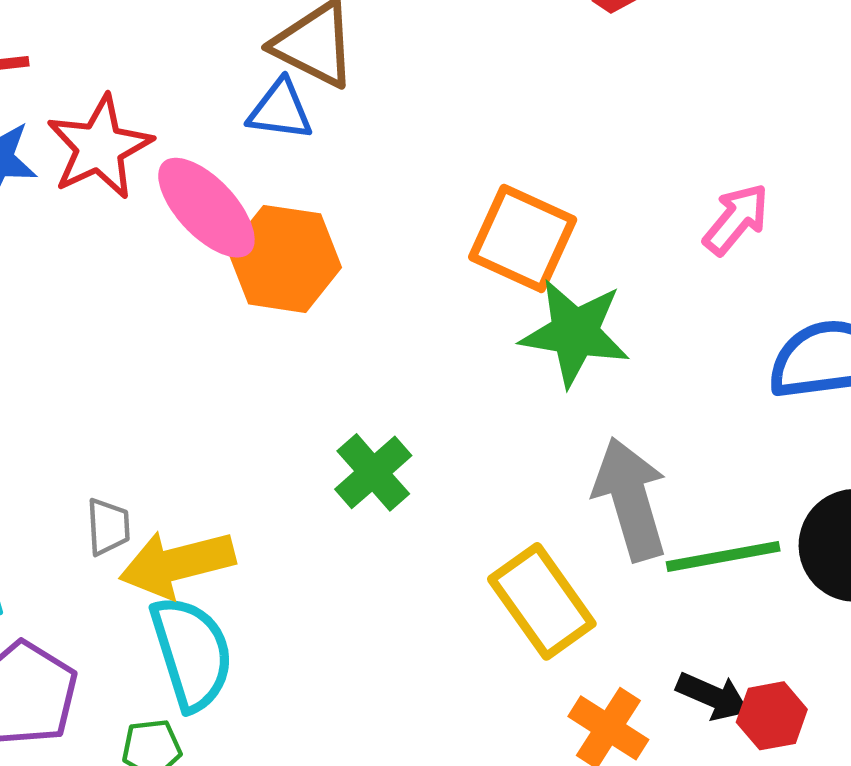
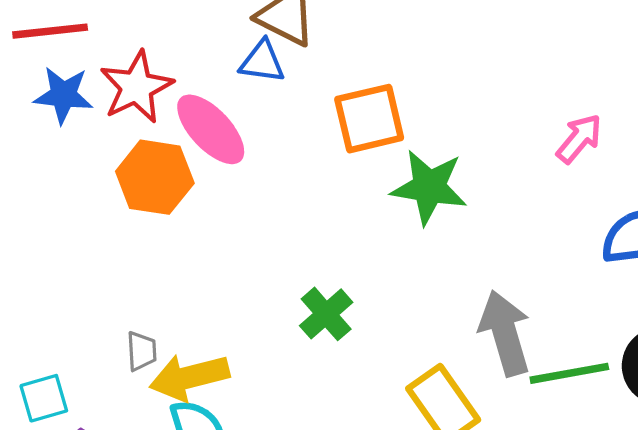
orange square: (523, 238) -> (369, 119), moved, turned -38
orange hexagon: (285, 259) -> (155, 177), moved
green star: (575, 333) -> (429, 187), moved

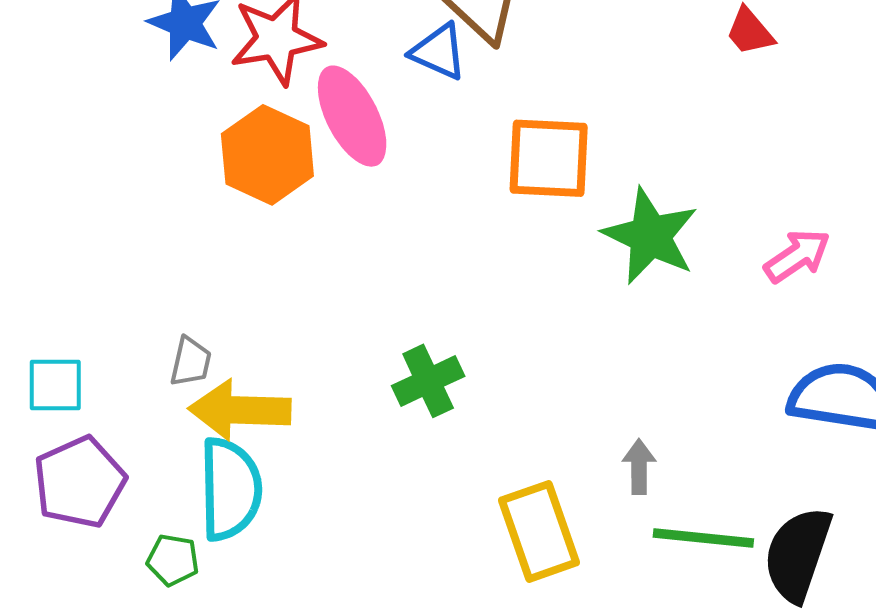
green star: (429, 187) -> (650, 236), moved
gray arrow: (505, 333) -> (639, 467), size x0.5

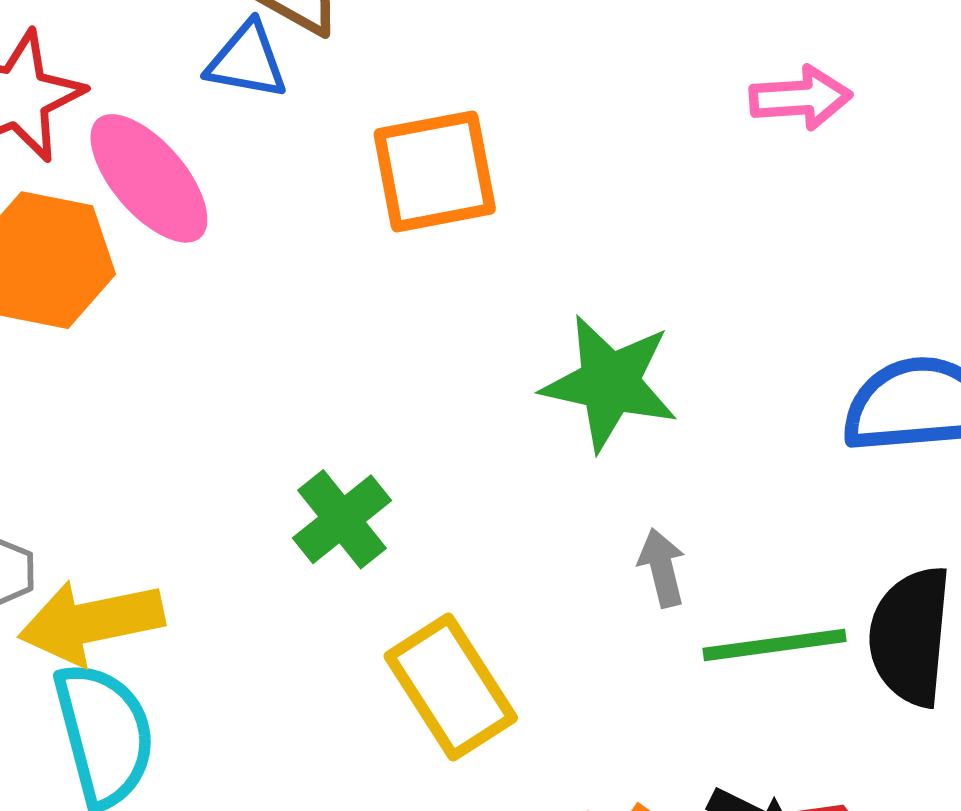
green star: (650, 236) -> (610, 383), moved
pink arrow: (797, 256) -> (801, 98), moved, turned 44
yellow rectangle: (539, 531) -> (451, 687), moved

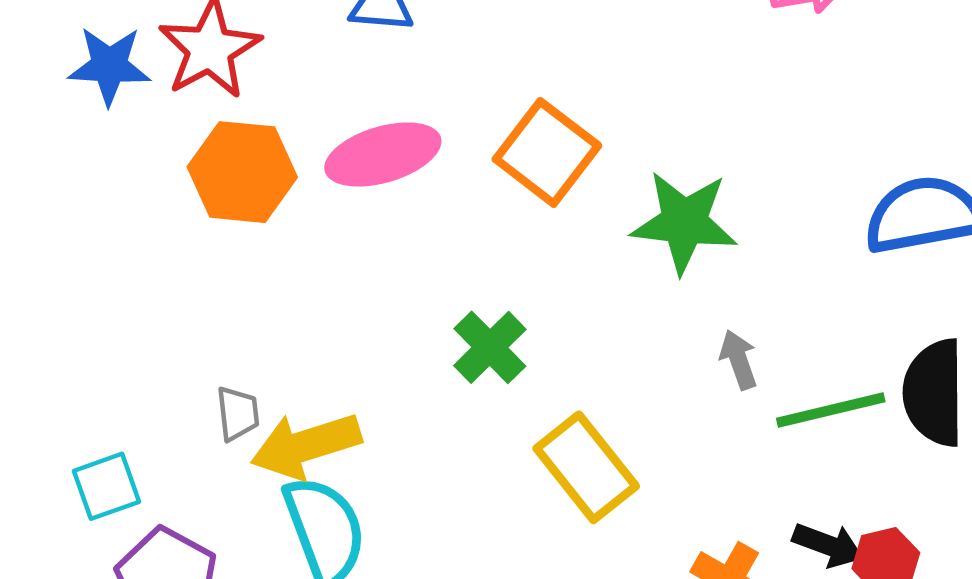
orange square: (435, 171) -> (547, 152), moved, turned -36
pink ellipse: (149, 178) -> (383, 155), moved, turned -60

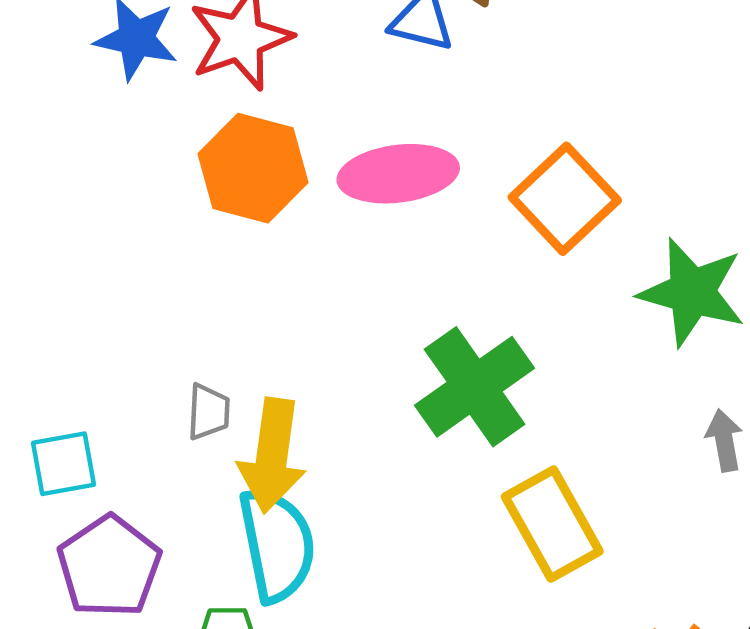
green cross: (490, 347) -> (475, 387), size x1.5
yellow arrow: (306, 445) -> (272, 455), turned -74

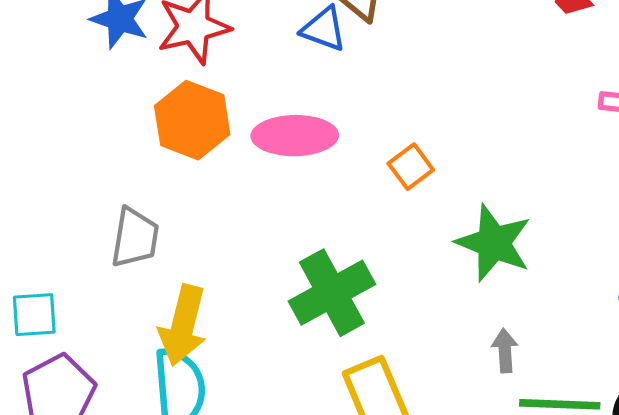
orange square: (565, 199) -> (411, 167), size x0.6
gray trapezoid: (208, 412) -> (135, 238), moved, size x1.5

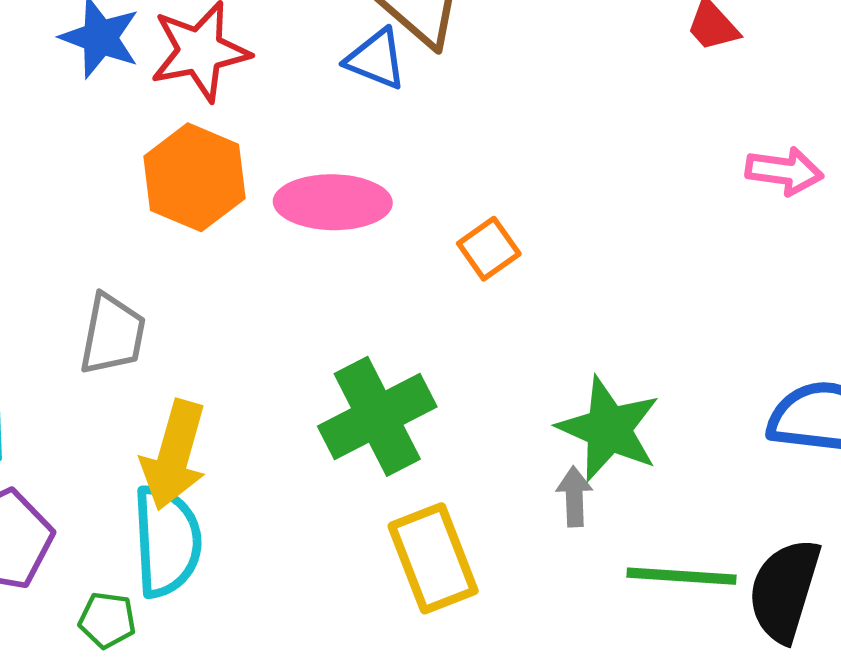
green star: (494, 243) -> (609, 429), moved
gray arrow: (505, 351) -> (574, 497), moved

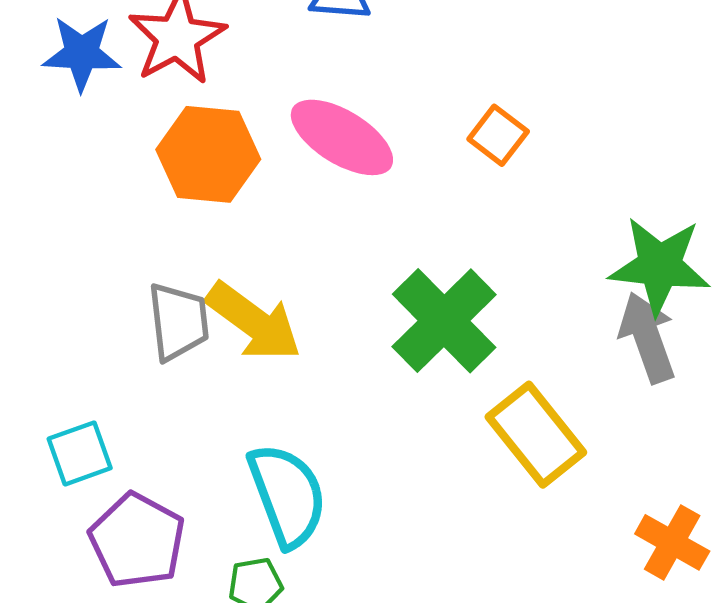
pink ellipse: (333, 202) -> (342, 137), turned 48
yellow arrow: (174, 455) -> (254, 322), moved, turned -52
gray arrow: (574, 497) -> (647, 338), size x1.6

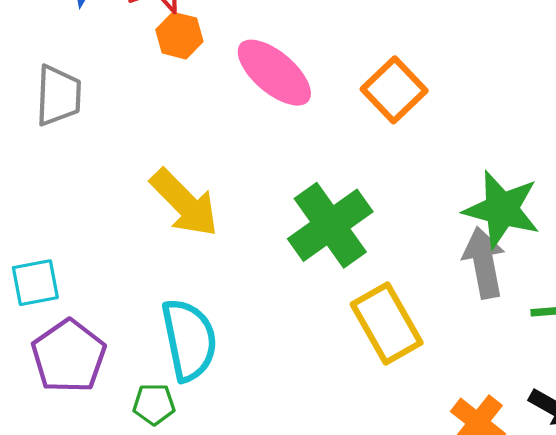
orange square: (498, 135) -> (394, 90), size x1.4
orange hexagon: (208, 154) -> (179, 36), moved, size x0.6
gray trapezoid: (178, 322) -> (58, 96), moved

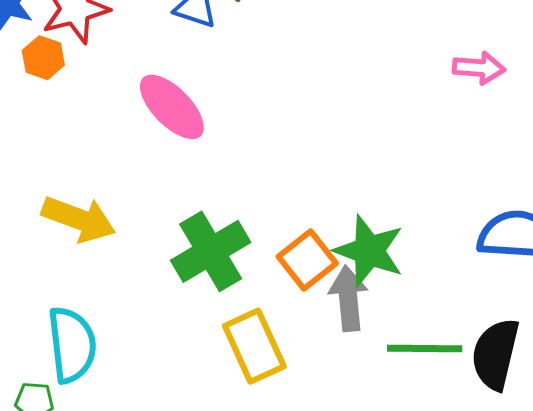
orange hexagon: (179, 36) -> (43, 58), moved
orange square: (394, 90) -> (307, 260), moved
yellow arrow: (184, 203) -> (79, 219), turned -30

